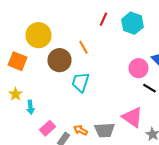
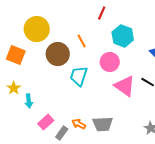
cyan hexagon: (132, 23) -> (123, 36), moved
pink circle: (138, 68) -> (110, 62), moved
pink triangle: (132, 117) -> (125, 86), moved

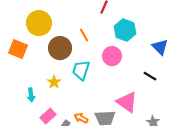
pink triangle: (125, 86) -> (127, 102), moved
yellow star: (14, 88) -> (54, 82), moved

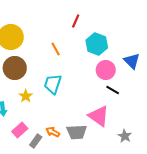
brown circle: (60, 48) -> (15, 68), moved
pink circle: (112, 56) -> (106, 70), moved
black line: (150, 76) -> (113, 90), moved

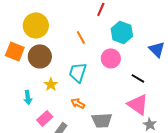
pink circle: (106, 70) -> (111, 58), moved
pink triangle: (99, 116) -> (138, 104), moved
orange arrow: (53, 132) -> (78, 103), moved

